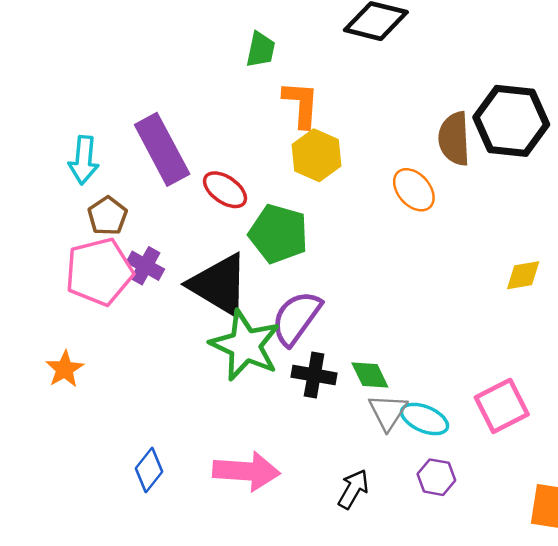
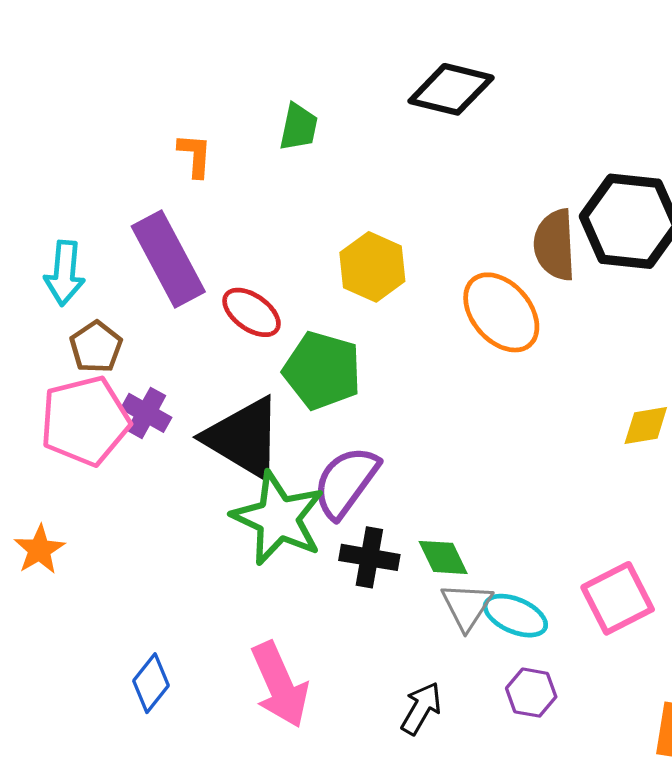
orange L-shape: (301, 104) -> (195, 155), moved, size x0.7
orange ellipse: (414, 190) -> (501, 312), size x1.4
pink arrow: (246, 471) -> (280, 685), turned 62

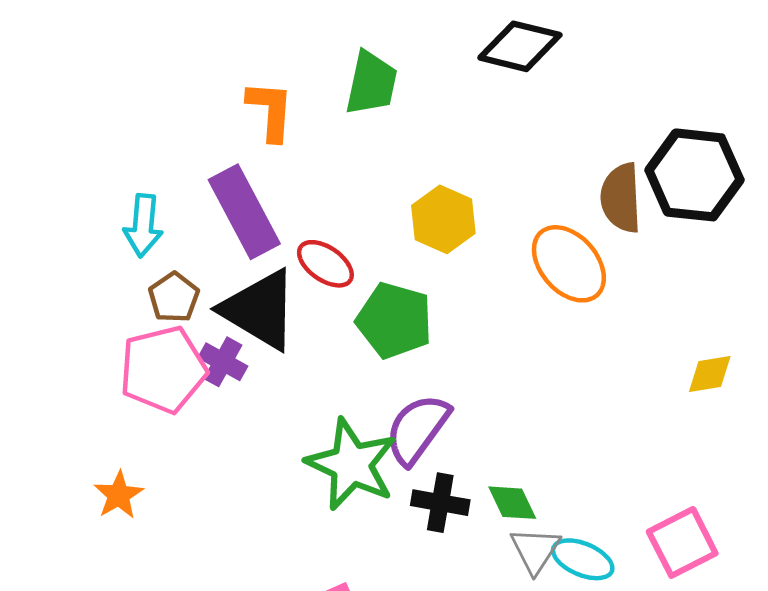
green trapezoid: (299, 127) -> (371, 83), size x1.4
orange L-shape: (195, 155) -> (270, 111), size x1.4
black triangle: (244, 438) -> (260, 310), moved

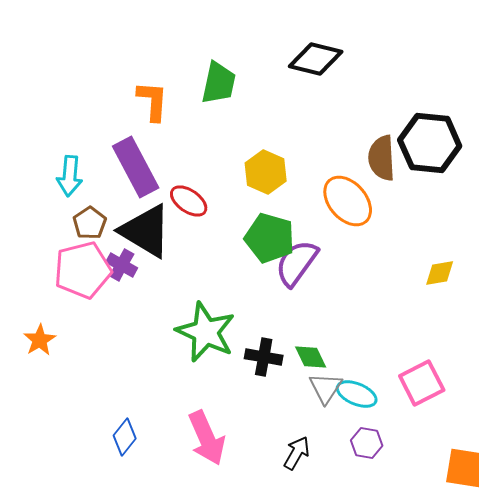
green pentagon: (394, 320) -> (270, 238), moved
purple semicircle: (417, 429) -> (297, 263), moved
orange star: (119, 495) -> (40, 340), moved

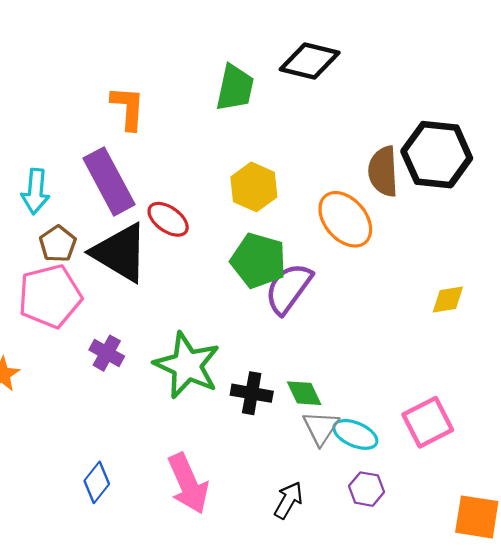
green trapezoid: (219, 83) -> (235, 88), moved
purple cross: (122, 265) -> (107, 353), moved

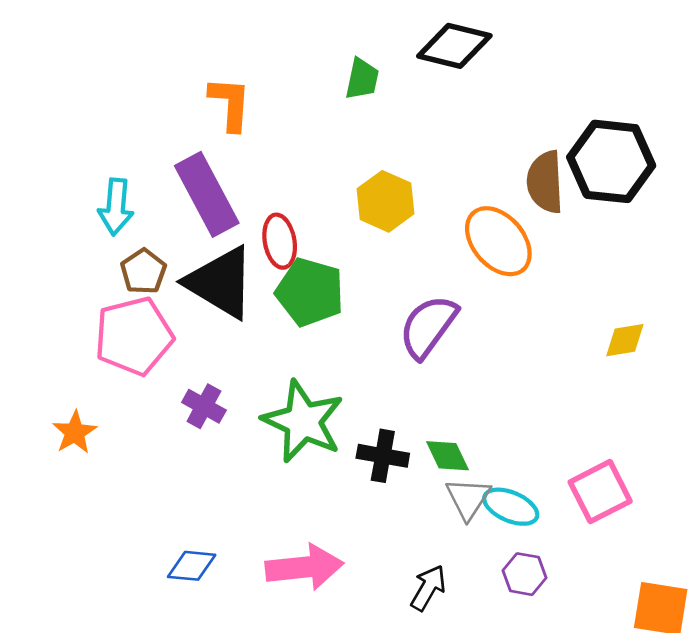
green trapezoid: (235, 88) -> (362, 79), size x0.7
red ellipse: (168, 219) -> (280, 241), turned 45
green pentagon: (258, 261) -> (310, 292), moved
blue diamond: (97, 482) -> (192, 566), turned 57
pink arrow: (188, 483) -> (304, 567), turned -72

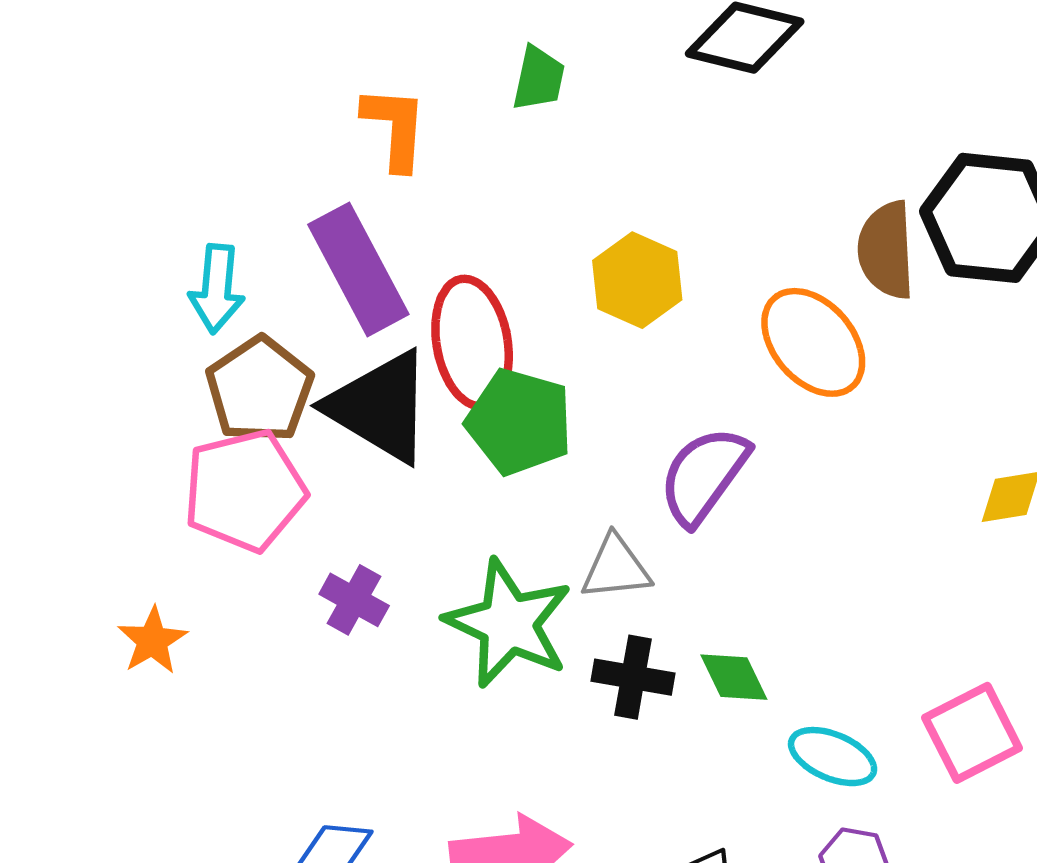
green trapezoid: (362, 79) -> (539, 78), moved
red ellipse: (280, 241) -> (472, 342), size x1.5
brown pentagon: (143, 271) -> (260, 390), size x1.5
gray triangle: (468, 498) -> (616, 568), moved, turned 51

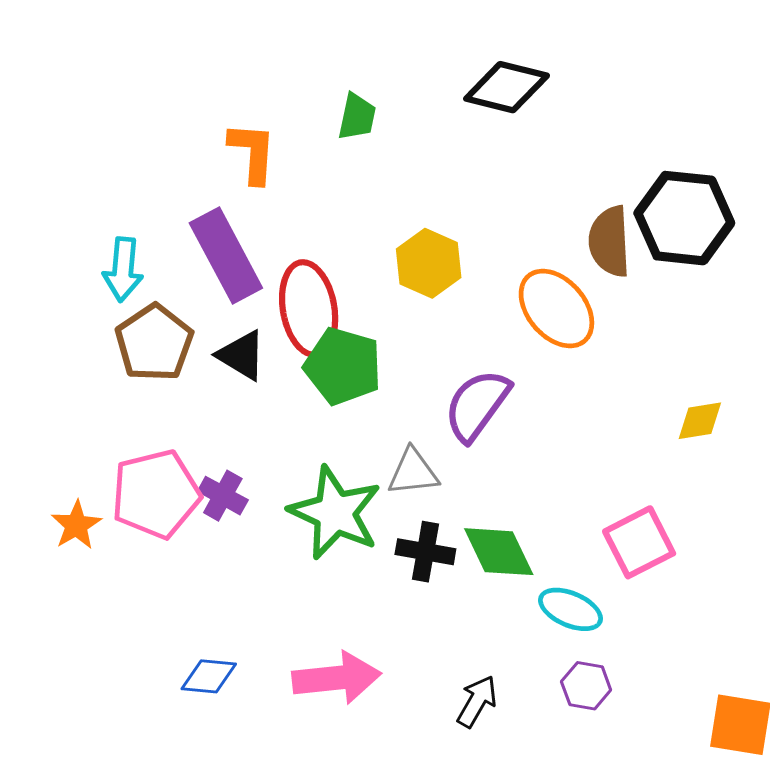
black triangle: (380, 407) -> (242, 355), size x0.6
pink pentagon: (245, 490) -> (156, 494), moved
green diamond: (734, 677) -> (499, 552), size x1.4
pink square: (972, 733) -> (639, 542), moved

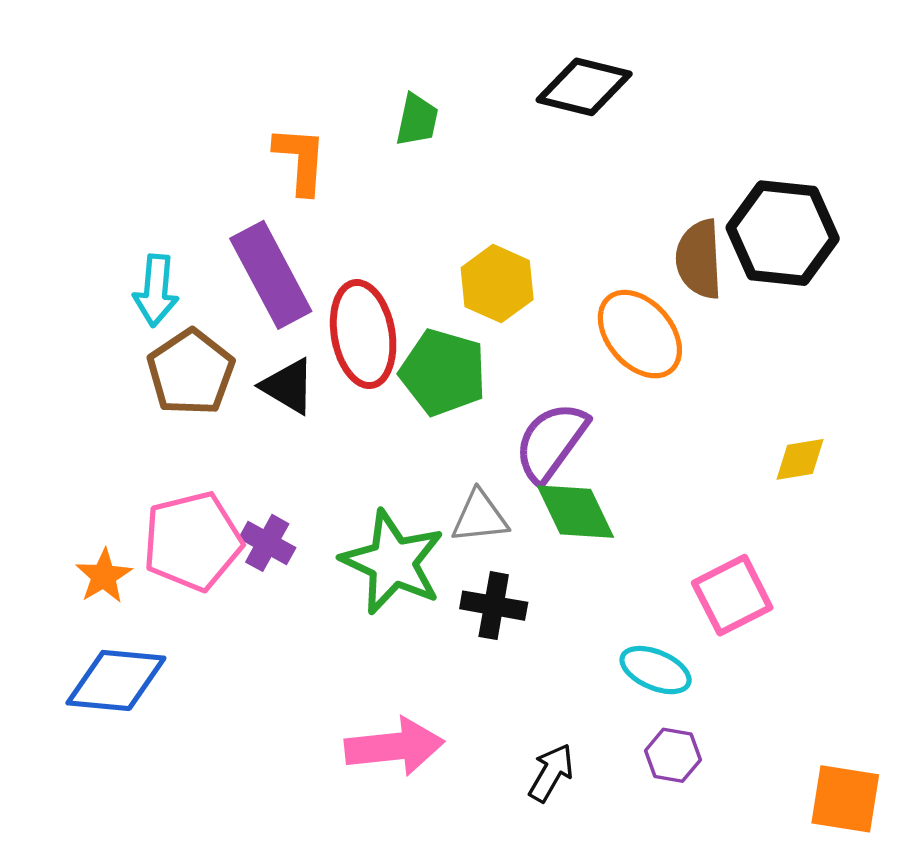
green pentagon: (343, 366) -> (443, 372), moved
green diamond: (499, 552) -> (575, 512), moved
blue diamond: (209, 676) -> (116, 680), moved, size x1.6

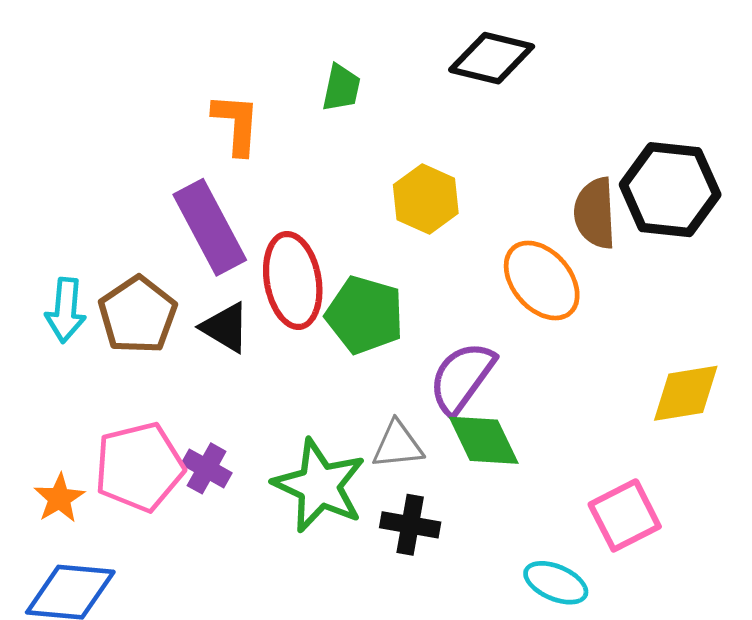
yellow hexagon: (497, 284) -> (426, 199), moved
cyan arrow: (156, 291) -> (66, 310), moved
yellow diamond: (800, 459) -> (686, 393), size x1.5

